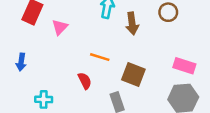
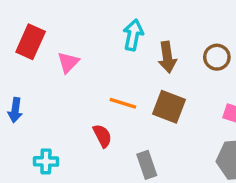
brown circle: (168, 12) -> (217, 57), moved
brown square: (133, 75) -> (169, 107), moved

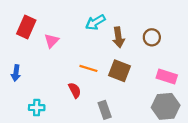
cyan arrow: (133, 35) -> (95, 22), turned -132

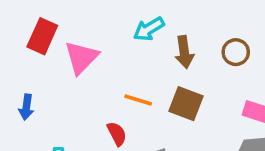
pink triangle: (52, 41) -> (81, 57), size x1.5

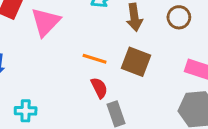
red semicircle: (117, 134) -> (99, 88), moved

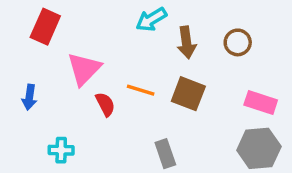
pink triangle: (45, 22) -> (84, 69), moved
red semicircle: (99, 88) -> (105, 104), moved

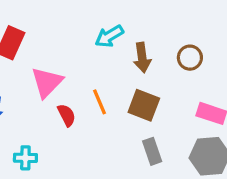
orange line: (141, 90) -> (99, 102), turned 50
gray rectangle: (165, 154) -> (152, 151), moved

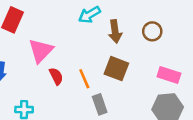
orange line: (99, 102) -> (84, 79), moved
gray rectangle: (152, 151) -> (100, 104), moved

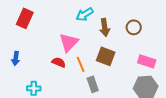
pink triangle: (41, 51) -> (69, 42), moved
red semicircle: (56, 76) -> (59, 62), turned -40

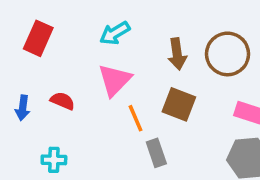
cyan arrow: (85, 14) -> (115, 33), moved
brown circle: (134, 27) -> (228, 54), size x1.6
red semicircle: (59, 62) -> (63, 101), moved

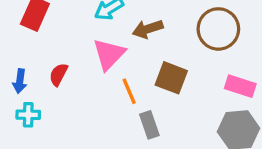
brown arrow: (177, 54) -> (148, 29), moved, turned 80
red semicircle: (63, 101) -> (59, 74), turned -85
cyan cross: (54, 160) -> (28, 115), moved

